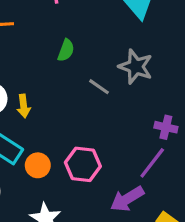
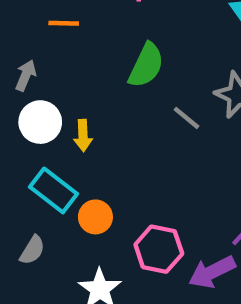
green semicircle: (66, 50) -> (146, 65), size x1.5
pink hexagon: (83, 164) -> (159, 249), moved

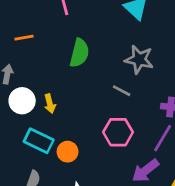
gray line: (186, 118) -> (122, 91), moved
pink hexagon: (159, 249) -> (118, 132), moved

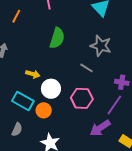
orange line: (24, 38) -> (16, 16), moved, turned -56
white circle: (22, 101) -> (51, 89), moved
yellow arrow: (50, 104) -> (33, 74), turned -64

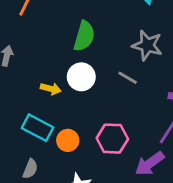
white circle: (51, 89) -> (81, 77), moved
pink hexagon: (82, 98) -> (112, 139), moved

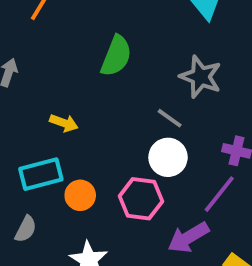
white circle: (81, 77) -> (168, 157), moved
cyan rectangle: (38, 128) -> (41, 174), turned -48

